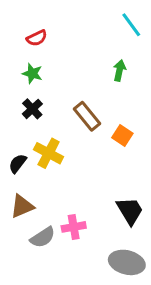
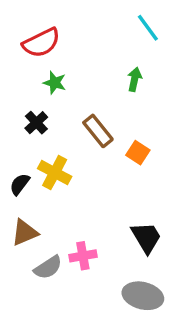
red semicircle: (37, 38) -> (41, 43), size x1.6
green star: (32, 73) -> (55, 83), moved

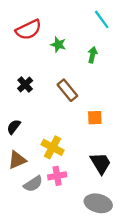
green star: (55, 83) -> (58, 45), moved
orange square: (138, 153) -> (95, 118), moved, turned -35
yellow cross: (55, 173) -> (53, 147), moved

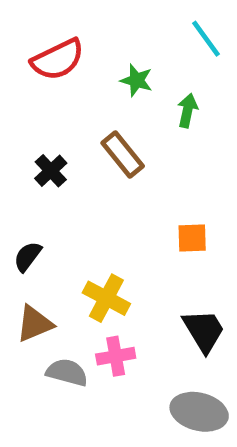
green star: (58, 45) -> (137, 80), moved
brown rectangle: (67, 90) -> (123, 155), moved
gray semicircle: (33, 184) -> (67, 372), turned -132

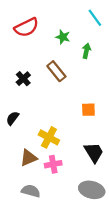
brown triangle: (35, 324) -> (29, 158), moved
gray semicircle: (67, 372) -> (31, 191), moved

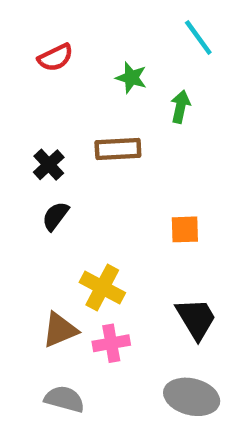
red semicircle: (26, 27) -> (55, 58), size x0.7
brown rectangle: (56, 71) -> (118, 149), turned -54
black semicircle: (13, 118) -> (55, 216), moved

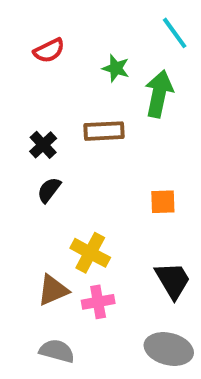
green arrow: (180, 107) -> (159, 94), size x1.6

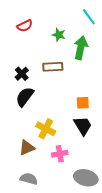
black semicircle: (49, 190) -> (25, 97), size x1.5
black trapezoid: (173, 280) -> (83, 126), moved
pink cross: (98, 302) -> (60, 154), moved

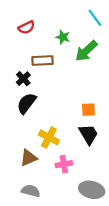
green arrow: (81, 48) -> (86, 51), turned -145
brown rectangle: (53, 67) -> (43, 61), moved

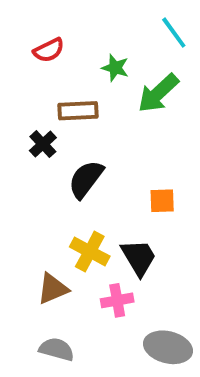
black semicircle: (26, 103) -> (86, 179), moved
black trapezoid: (88, 134) -> (139, 257), moved

